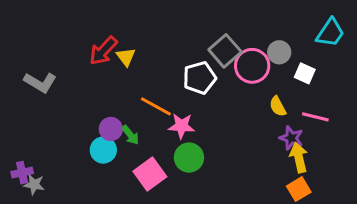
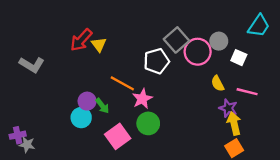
pink star: (181, 126) -> (142, 99), turned -30

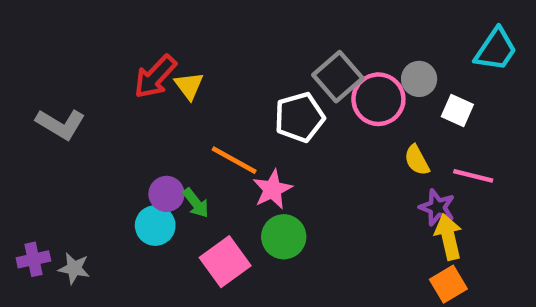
gray star: (27, 145) -> (74, 268), moved

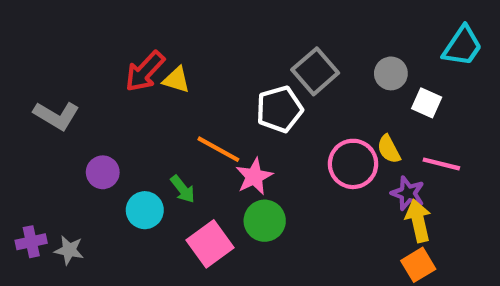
yellow triangle: (189, 86) -> (176, 80), turned -36
pink circle: (378, 99) -> (353, 164), moved
purple circle: (166, 194) -> (103, 172), moved

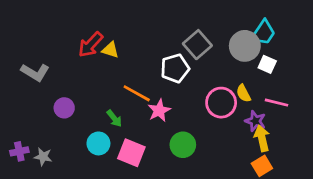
cyan trapezoid: (462, 46) -> (263, 33), moved
gray circle: (391, 73) -> (245, 46), size x1.5
cyan circle: (145, 210) -> (98, 143), moved
green circle: (265, 221) -> (183, 145), moved
pink square: (210, 244) -> (131, 153), turned -32

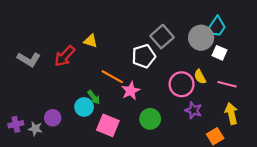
red arrow: (91, 45) -> (65, 56), moved
purple circle: (64, 108) -> (53, 118), moved
purple star: (255, 121) -> (193, 110), moved
yellow arrow: (262, 138) -> (231, 113), moved
cyan circle: (98, 143) -> (84, 107), moved

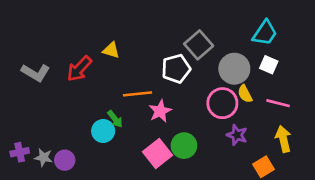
gray circle: (201, 38) -> (234, 69), moved
orange line: (112, 77) -> (138, 94), turned -35
purple circle: (53, 118) -> (65, 160), moved
pink square: (108, 125) -> (157, 154), moved, turned 30

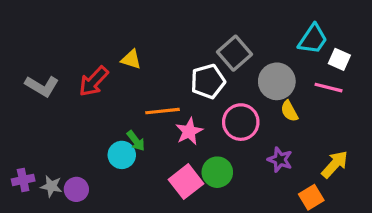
white square: (269, 65) -> (339, 59), moved
pink circle: (222, 103) -> (241, 122), moved
pink line: (278, 103) -> (328, 88), moved
yellow arrow: (283, 139) -> (335, 164), turned 55

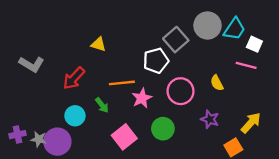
red arrow: (94, 81) -> (74, 78), moved
gray circle: (277, 81) -> (207, 25), moved
cyan circle: (122, 155) -> (75, 116), moved
pink square: (186, 182) -> (124, 137), moved
purple circle: (76, 189) -> (57, 142), size x1.5

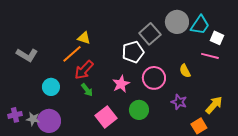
red arrow: (74, 78) -> (84, 70), moved
orange line: (122, 83) -> (72, 54), moved, turned -35
cyan circle: (75, 116) -> (51, 87), moved

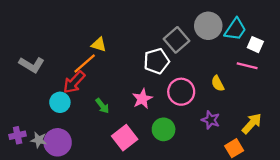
red arrow: (84, 70) -> (74, 82), moved

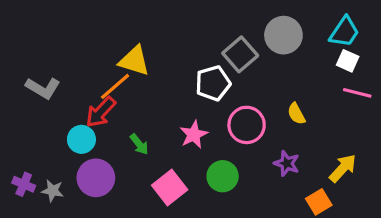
cyan trapezoid: (235, 29) -> (344, 32), moved
yellow triangle: (99, 45) -> (134, 61), size x1.5
pink line: (247, 66) -> (357, 93), moved
purple cross: (18, 135) -> (24, 184), turned 35
purple circle: (58, 142) -> (96, 178), moved

